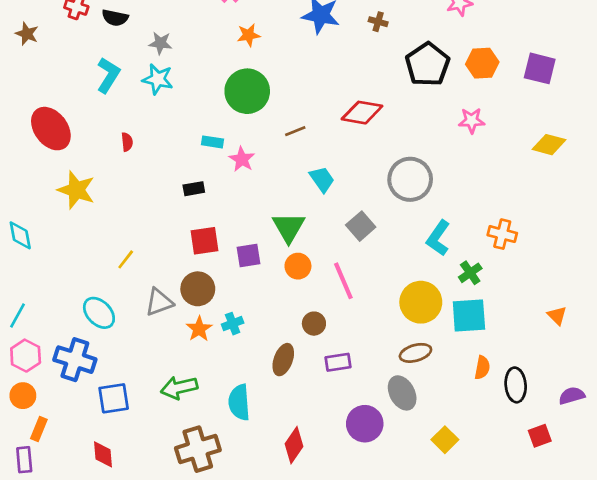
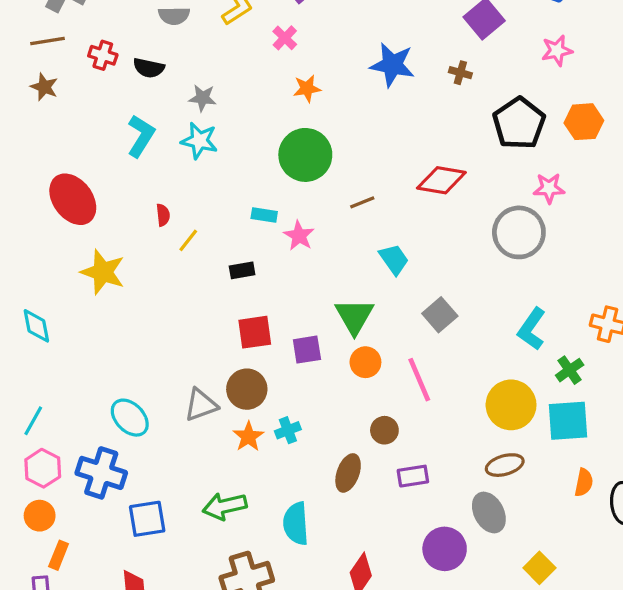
pink star: (472, 121) -> (549, 188), moved
gray circle: (410, 179) -> (519, 232), moved
yellow line: (126, 259) -> (188, 240), moved

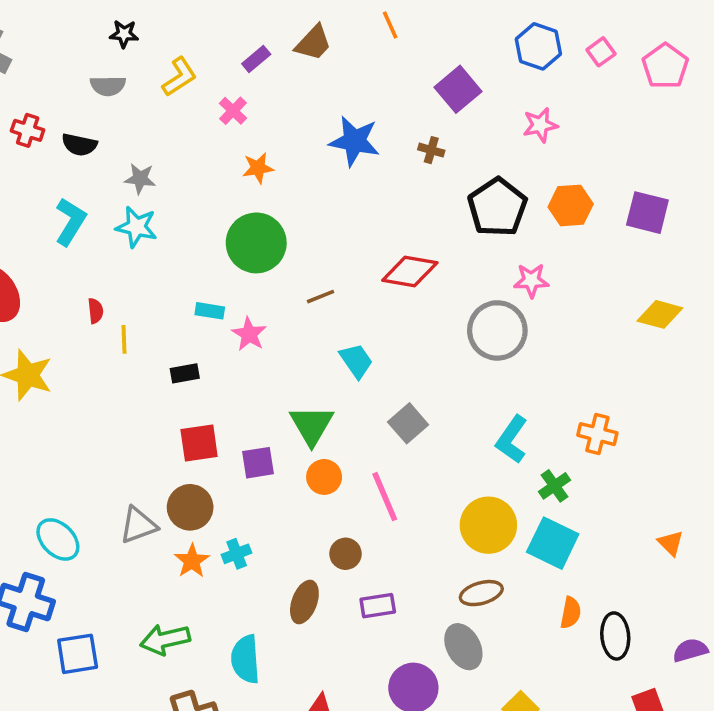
yellow line: (188, 240) -> (124, 339), turned -40
cyan square: (568, 421) -> (553, 543), turned 30

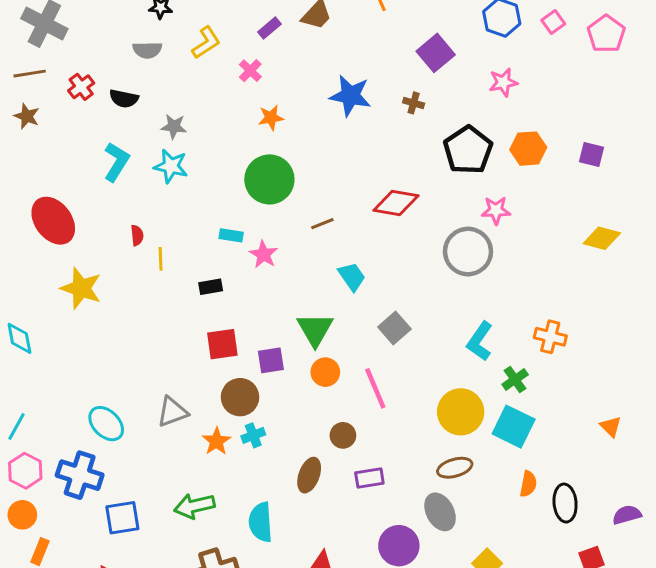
red cross: (28, 130) -> (81, 87), turned 35
purple square: (647, 213) -> (592, 154), size x0.7
brown circle: (190, 507) -> (240, 397), moved

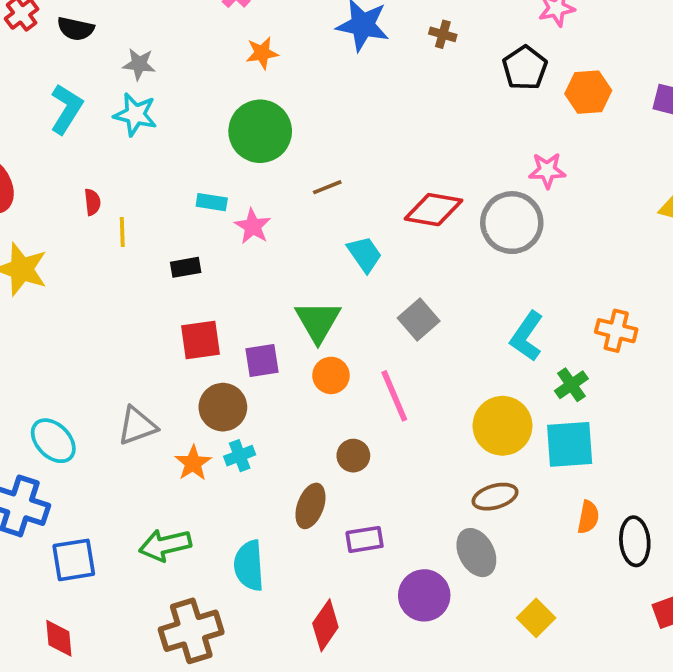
black pentagon: (468, 150) -> (525, 68), moved, size x0.7
red diamond: (396, 203) -> (434, 210), moved
cyan square: (514, 427) -> (570, 444), turned -30
purple rectangle: (369, 478) -> (365, 539), moved

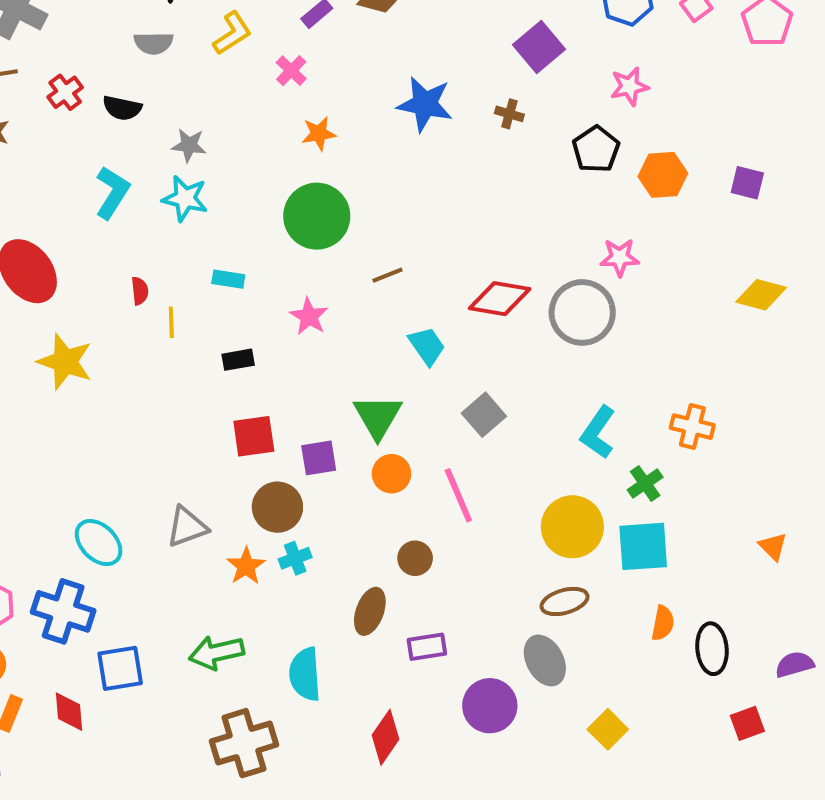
cyan rectangle: (212, 202) -> (228, 279), moved
red diamond: (59, 638) -> (69, 712), moved

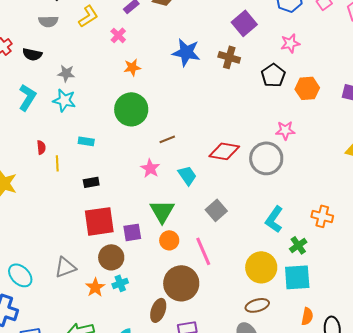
brown cross: (509, 114) -> (229, 57), size x1.5
pink star: (309, 316) -> (150, 168), moved
red square: (254, 436) -> (99, 221), size x1.4
brown circle: (415, 558) -> (181, 283), size x2.0

